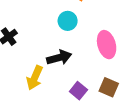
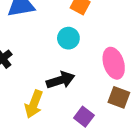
brown square: (109, 87) -> (119, 97), moved

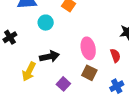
cyan circle: (68, 38) -> (46, 23), moved

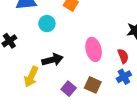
brown square: (89, 73) -> (93, 85), moved
blue cross: (117, 86) -> (124, 77), moved

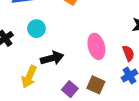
cyan circle: (47, 24) -> (36, 29), moved

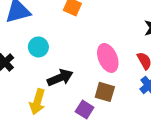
brown square: (96, 85) -> (105, 92), moved

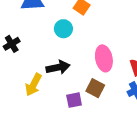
cyan circle: (38, 47) -> (63, 29), moved
purple square: (85, 109) -> (74, 100), turned 35

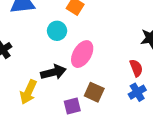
pink ellipse: (104, 58) -> (82, 54), moved, turned 45

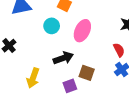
pink ellipse: (82, 54) -> (82, 31), moved
black arrow: (53, 72) -> (63, 58), moved

